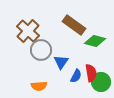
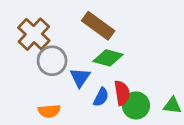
green diamond: (95, 41) -> (108, 58), moved

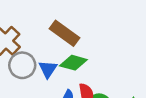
blue triangle: (80, 78) -> (48, 69), moved

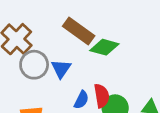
green diamond: (73, 63) -> (104, 47), moved

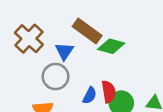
gray circle: (34, 65) -> (56, 77), moved
blue triangle: (61, 69) -> (64, 51), moved

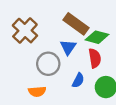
blue triangle: (64, 51) -> (68, 47), moved
red semicircle: (109, 92) -> (95, 58), moved

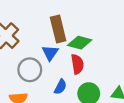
brown rectangle: (76, 24) -> (58, 29), turned 40

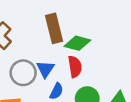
blue triangle: (50, 53) -> (45, 69), moved

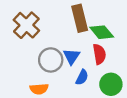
green diamond: (77, 43) -> (102, 32), turned 35

